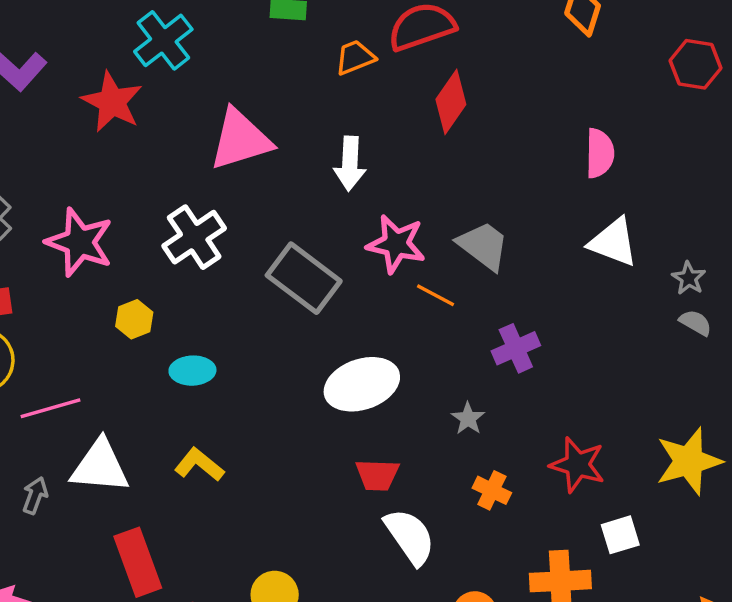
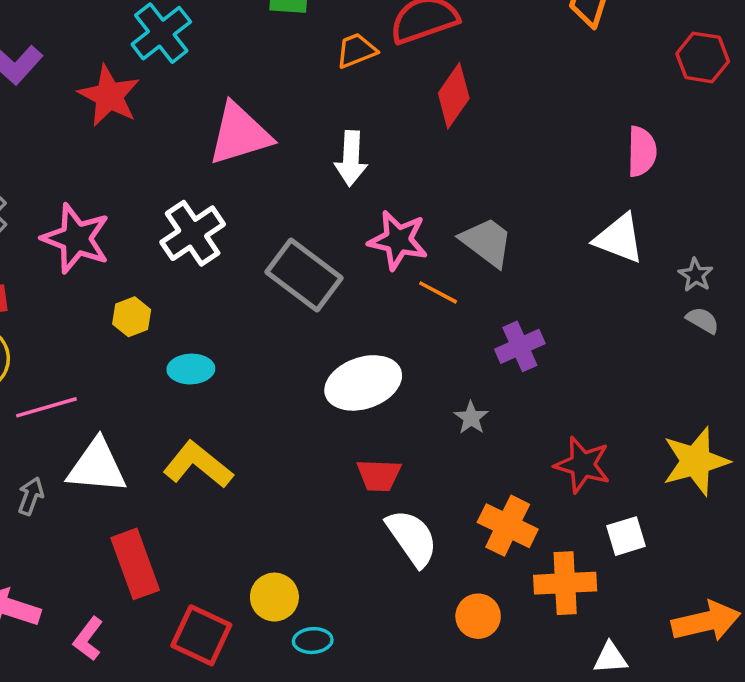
pink semicircle: (600, 153) -> (642, 151), moved
yellow L-shape: (199, 465) -> (198, 465), size x1.4
orange cross: (492, 490) -> (508, 526), moved, size x1.5

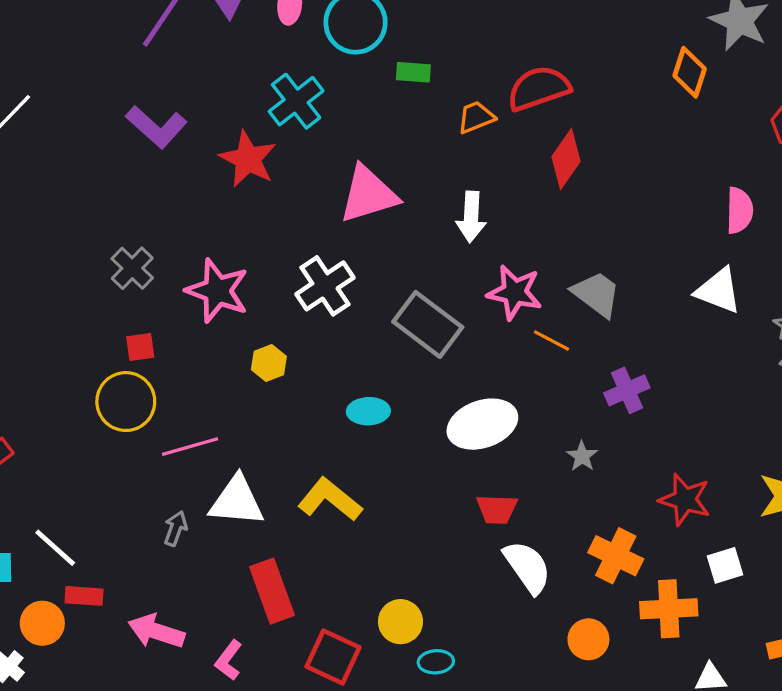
cyan ellipse: (191, 369) -> (368, 411), moved

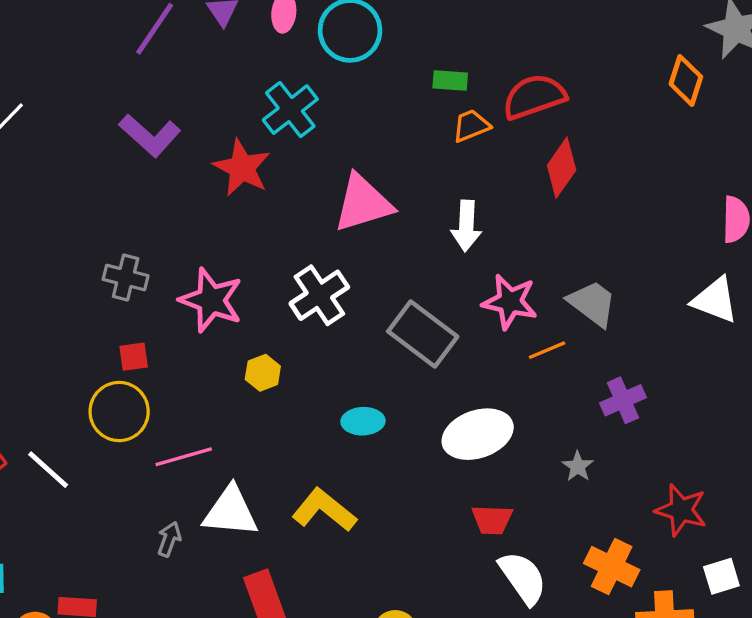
green rectangle: (413, 72) -> (450, 80), moved
gray cross: (132, 268) -> (126, 277), turned -30
orange line: (551, 341) -> (547, 350), turned -51
white line: (55, 548) -> (48, 470), moved

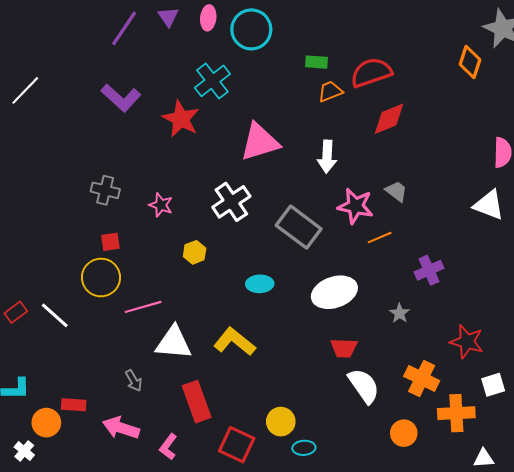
red diamond: (562, 168) -> (389, 119), turned 33
pink star: (211, 300) -> (161, 205), size x0.6
gray trapezoid: (592, 303) -> (396, 191), moved, size x0.7
gray arrow: (169, 539) -> (134, 381), moved, turned 130

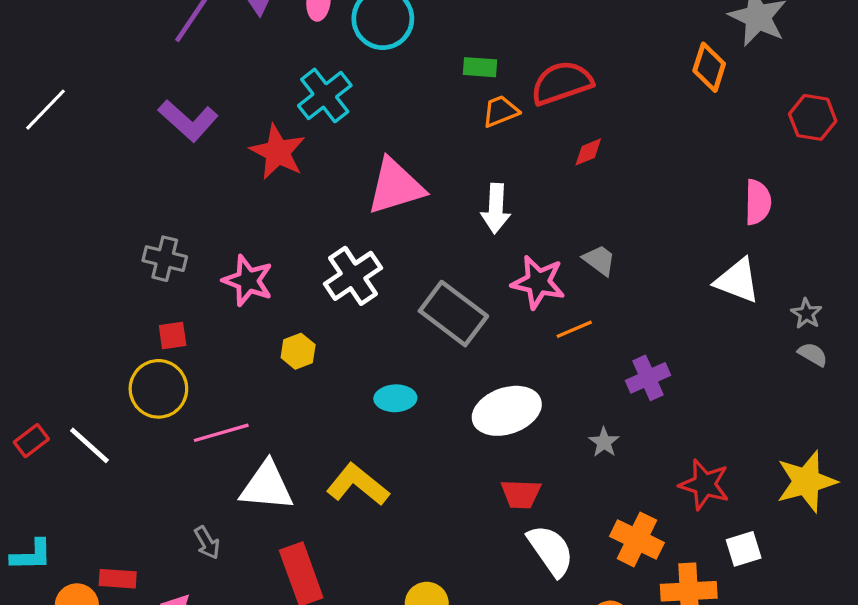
red diamond: (389, 119) -> (588, 152), size x0.6
pink star: (161, 205) -> (248, 281), size x1.4

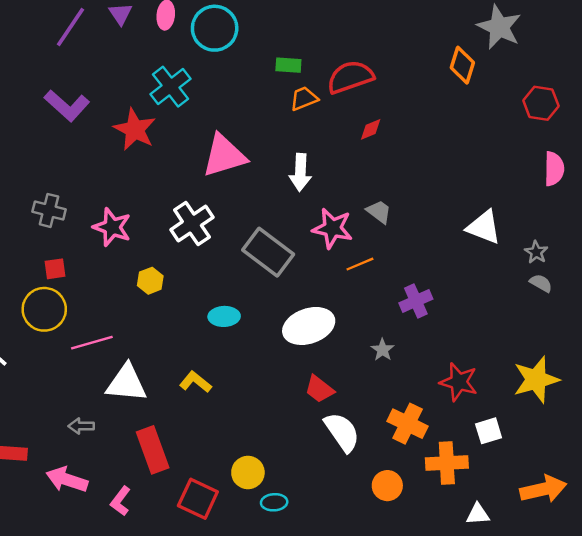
pink semicircle: (758, 202) -> (554, 169), moved
yellow L-shape: (358, 485) -> (196, 382), size x0.7
red trapezoid: (521, 494) -> (319, 389), turned 36
gray arrow: (207, 543) -> (81, 426), turned 120

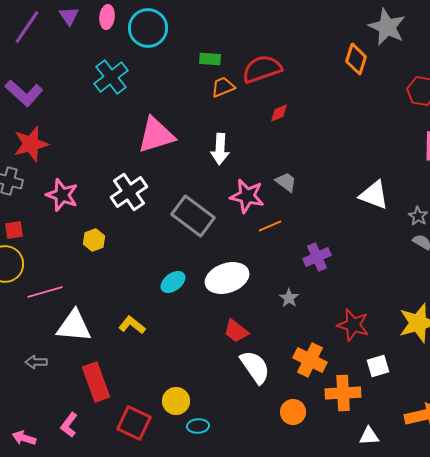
red star: (135, 129) -> (31, 144), moved, turned 30
cyan ellipse: (224, 316) -> (173, 282), moved, turned -35
pink arrow: (67, 480) -> (24, 438), moved, size x0.7

